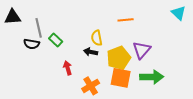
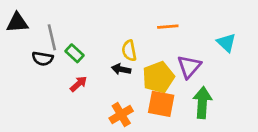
cyan triangle: (179, 13) -> (226, 43), moved
red arrow: (68, 68) -> (79, 84), moved, turned 64
green arrow: (152, 77) -> (202, 103), turned -85

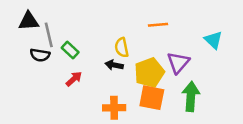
black triangle: (17, 23) -> (29, 21), moved
orange cross: (121, 115) -> (114, 108), turned 30

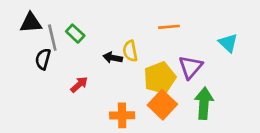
green rectangle: (70, 50) -> (75, 34), moved
black semicircle: (40, 55) -> (43, 59), turned 96
black arrow: (114, 65) -> (113, 58), moved
orange square: (152, 98) -> (162, 105), turned 32

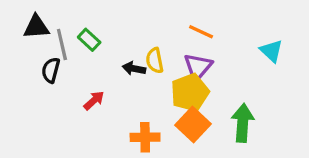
orange line: (169, 27) -> (201, 32), turned 30
purple triangle: (191, 67) -> (198, 67), moved

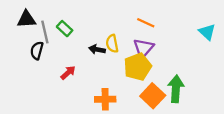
cyan triangle: (271, 51) -> (207, 32), moved
orange square: (193, 124) -> (153, 96), moved

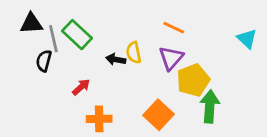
green rectangle: (65, 29) -> (77, 35), size x1.5
yellow pentagon: (138, 67) -> (193, 80), moved
orange square: (153, 96) -> (159, 115), moved
orange cross: (105, 99) -> (99, 119), moved

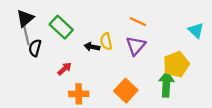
black triangle: (31, 23) -> (25, 18), turned -36
gray line: (53, 39) -> (26, 35), moved
yellow pentagon: (193, 80) -> (176, 64), moved

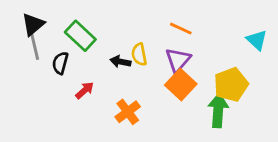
black semicircle: (35, 48) -> (60, 63), moved
orange square: (126, 91) -> (181, 85), moved
orange cross: (79, 94) -> (128, 112), moved, turned -36

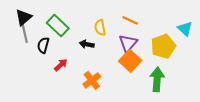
yellow semicircle: (139, 54) -> (100, 28), moved
yellow pentagon: (231, 85) -> (163, 46), moved

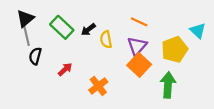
yellow semicircle: (100, 28) -> (106, 40), moved
black arrow: (87, 44) -> (88, 30), moved, turned -48
black semicircle: (43, 45) -> (35, 56), moved

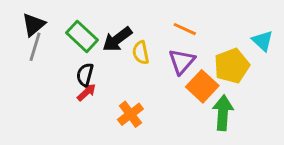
black arrow: (88, 30) -> (117, 39), size x1.5
gray line: (26, 35) -> (35, 47), turned 30
black semicircle: (35, 56) -> (85, 75), moved
orange square: (139, 65) -> (202, 86), moved

